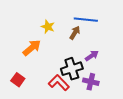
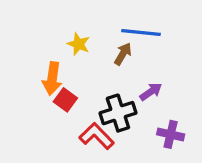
orange arrow: (32, 48) -> (52, 79), turned 138
red square: (18, 80) -> (65, 100), moved
purple cross: (91, 82) -> (171, 134), moved

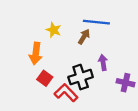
purple arrow: (151, 92) -> (103, 62), turned -64
red square: (65, 100) -> (45, 78), moved
purple cross: (171, 134) -> (125, 83), moved

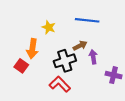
brown arrow: (84, 37) -> (80, 46), moved, turned 32
black cross: (81, 77) -> (65, 61), moved
red square: (45, 78) -> (21, 66), moved

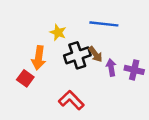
brown arrow: (80, 46) -> (95, 54), turned 80
black cross: (65, 61) -> (77, 55), moved
purple cross: (114, 75) -> (134, 70), moved

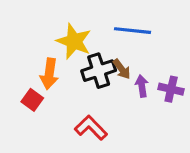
yellow star: (58, 32) -> (74, 41), size x1.6

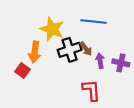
red L-shape: (91, 128) -> (91, 90), moved, turned 40

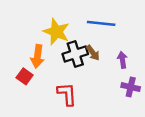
purple arrow: (100, 61) -> (122, 60), moved
purple cross: (121, 63) -> (131, 87), moved
red L-shape: (91, 90) -> (67, 94), moved

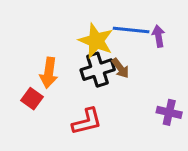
yellow star: (56, 32) -> (96, 41), moved
purple arrow: (122, 60) -> (158, 36), moved
red L-shape: (67, 94) -> (87, 122), turned 80

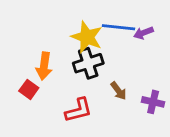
purple arrow: (158, 36) -> (143, 33), turned -102
brown arrow: (120, 68) -> (119, 91), moved

